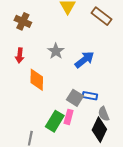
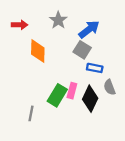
red arrow: (20, 55) -> (20, 25), turned -96
gray square: (75, 98) -> (82, 50), moved
black diamond: (99, 130) -> (90, 99), moved

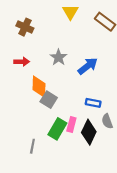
gray square: (82, 50) -> (49, 100), moved

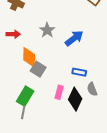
green rectangle: (57, 129) -> (25, 96), moved

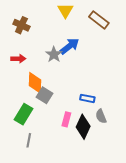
blue arrow: (74, 38) -> (70, 46), moved
green rectangle: (25, 96) -> (23, 114), moved

